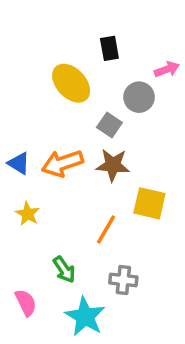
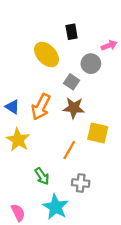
orange arrow: (62, 163) -> (41, 107), turned -45
yellow star: (28, 214) -> (18, 140), size x1.5
pink semicircle: (26, 303) -> (18, 213), moved

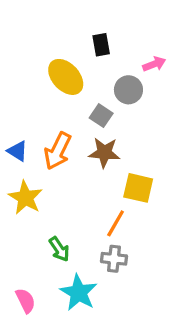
orange line: (69, 150) -> (116, 223), moved

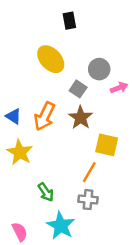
black rectangle: (101, 45) -> (69, 21), moved
pink arrow: (154, 64) -> (119, 88), moved
brown star: (104, 153) -> (81, 118), turned 30

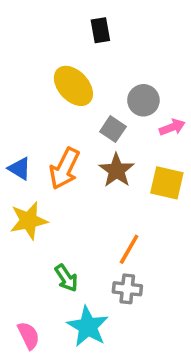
yellow square: (107, 145) -> (167, 183), moved
yellow star: (20, 152) -> (29, 221), turned 30

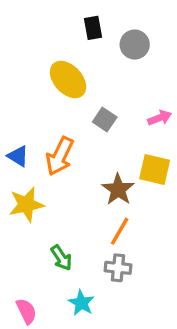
gray circle: (143, 100) -> (135, 45), moved
brown star: (117, 170) -> (118, 189), moved
cyan star: (88, 327) -> (81, 303), size x0.7

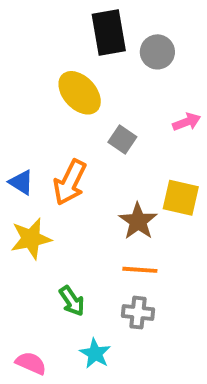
black rectangle: (93, 28) -> (109, 33), size x1.6
pink arrow: (160, 118) -> (187, 122), moved
orange line: (120, 231) -> (140, 270), turned 64
pink semicircle: (26, 311) -> (31, 363), turned -40

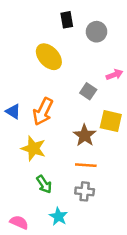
black rectangle: (109, 33) -> (67, 20), size x0.6
gray square: (122, 139) -> (88, 91), moved
yellow star: (31, 239) -> (33, 148), moved, turned 30

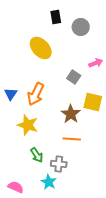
blue triangle: (13, 112) -> (11, 94), turned 32
gray cross: (85, 191) -> (59, 164), moved

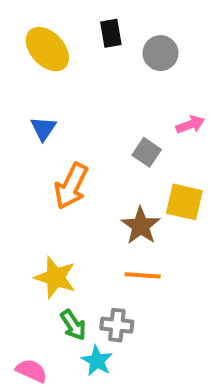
yellow ellipse: (41, 48) -> (47, 49), moved
blue triangle: (11, 94) -> (43, 128), moved
yellow star: (28, 125) -> (55, 277), moved
green arrow: (37, 155) -> (73, 325), moved

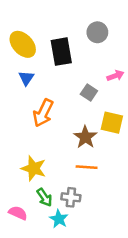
black rectangle: (111, 33) -> (61, 52), moved, size x1.6
yellow ellipse: (47, 49) -> (23, 44), moved
pink semicircle: (31, 371) -> (18, 213), moved

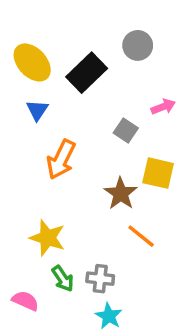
black rectangle: (61, 52) -> (87, 73), turned 56
orange line: (87, 167) -> (141, 236), moved, turned 35
cyan star: (59, 219) -> (109, 316), moved

